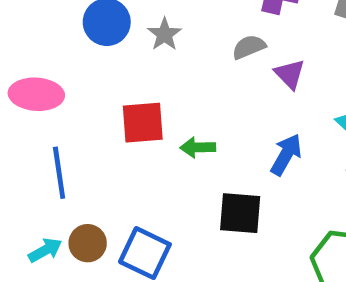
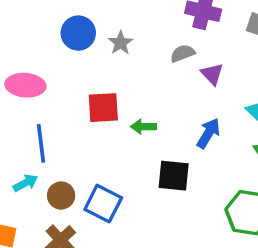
cyan arrow: (45, 250) -> (25, 183), moved

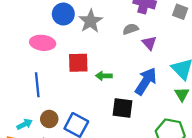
gray star: (121, 43) -> (91, 21), size x1.5
pink ellipse: (25, 85) -> (43, 43), moved
blue arrow: (208, 133) -> (146, 81), size x1.4
cyan arrow: (25, 183) -> (25, 124), moved

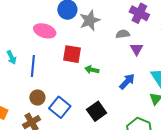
blue arrow: (146, 81) -> (127, 81), size x0.7
black square: (123, 108) -> (97, 111), moved, turned 36
cyan arrow: (25, 124) -> (12, 57), moved, turned 80

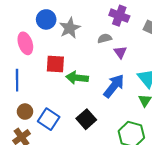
pink ellipse: (45, 31) -> (25, 43), turned 60
green arrow: (92, 70) -> (77, 78), size x1.5
blue arrow: (127, 81) -> (114, 86), size x1.4

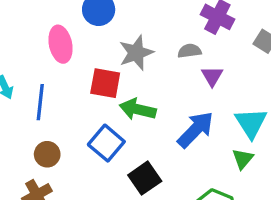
gray star: (70, 28) -> (136, 53), moved
blue square: (49, 119) -> (106, 143), moved

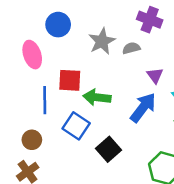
gray star: (136, 53) -> (102, 41), moved
purple triangle: (212, 76) -> (155, 75), moved
blue line: (40, 102) -> (45, 100), moved

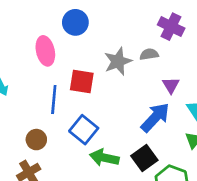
gray star: (102, 41) -> (118, 61), moved
green arrow: (97, 97) -> (104, 158), moved
black square: (108, 149) -> (144, 158), moved

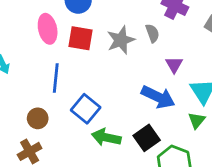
gray semicircle: (149, 54) -> (152, 33), turned 78
red square: (82, 81) -> (81, 38), moved
blue arrow: (155, 117) -> (158, 97), turned 72

